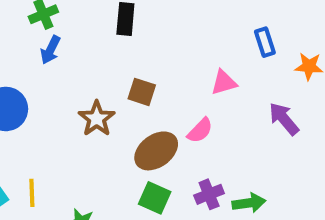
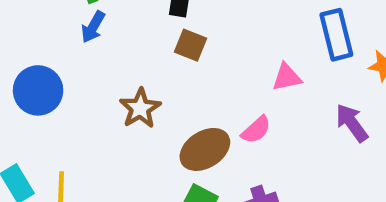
blue rectangle: (265, 42) -> (336, 35), size x1.5
brown square: (142, 92) -> (191, 45), moved

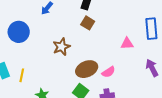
pink semicircle: (256, 130) -> (108, 72), moved

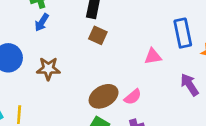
brown star: (62, 47) -> (48, 69), moved, turned 30

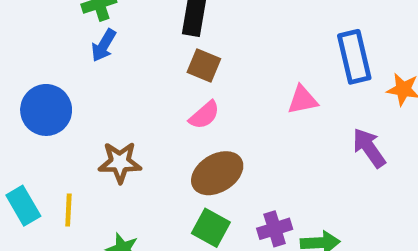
brown star: (48, 69) -> (120, 162), moved
pink semicircle: (133, 97) -> (204, 115), moved

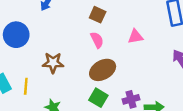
pink triangle: (303, 100) -> (135, 37), moved
pink semicircle: (204, 115) -> (97, 40), turned -77

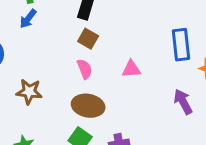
brown ellipse: (103, 70) -> (88, 106), turned 35

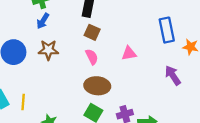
brown star: (29, 92) -> (48, 50), moved

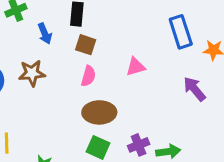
blue arrow: (43, 21) -> (45, 34), moved, turned -49
pink semicircle: (92, 57) -> (88, 76), turned 49

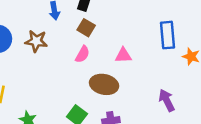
purple arrow: (195, 89) -> (167, 100), moved
brown ellipse: (99, 112) -> (104, 84), moved

